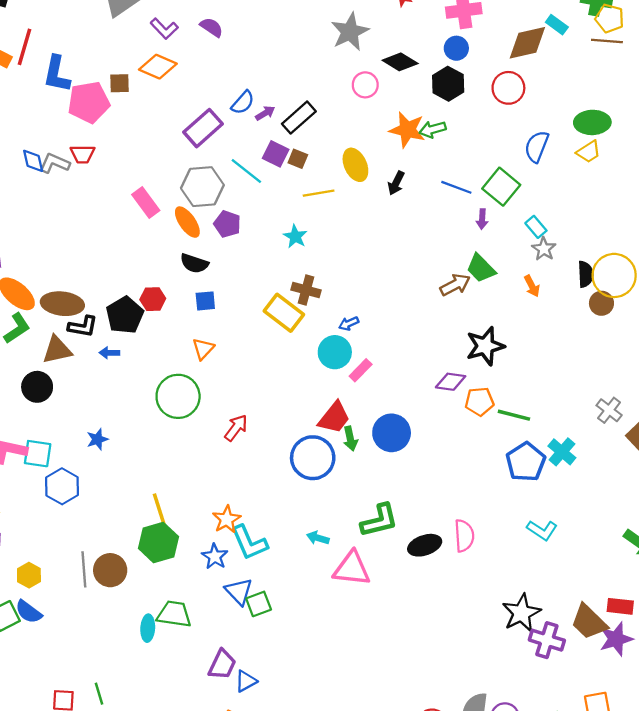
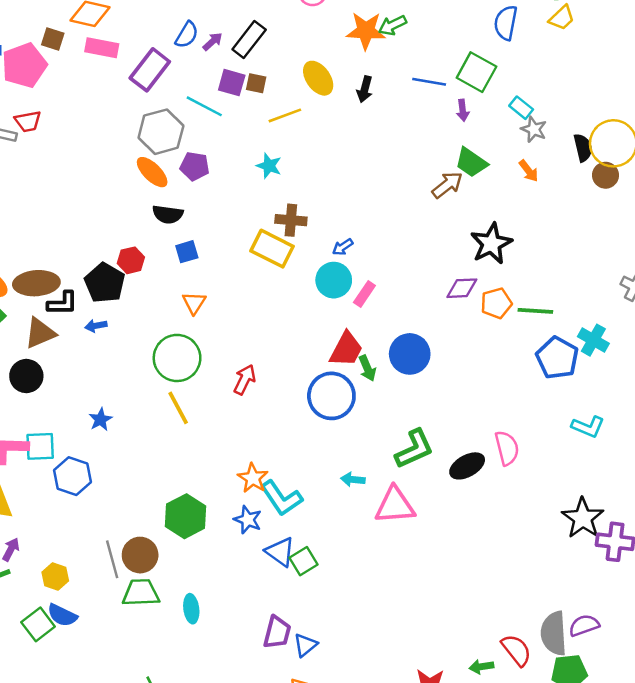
brown square: (120, 83) -> (53, 39), turned 30
pink rectangle: (146, 203) -> (102, 48), moved, turned -32
yellow line: (159, 509) -> (178, 408), moved
green trapezoid: (174, 614) -> (141, 593), moved

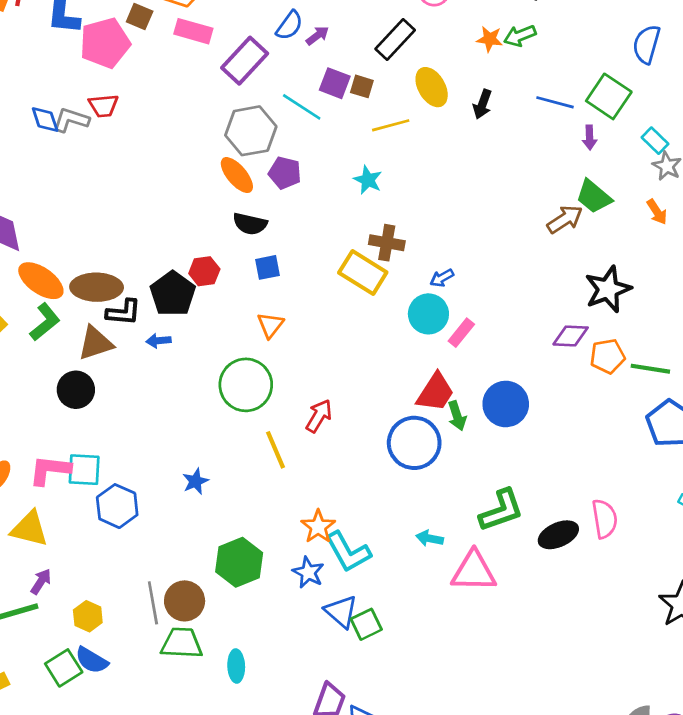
orange star: (366, 31) -> (490, 39), size x0.6
black rectangle: (249, 40) -> (395, 39), moved
yellow line: (178, 408) -> (276, 450), moved
blue star: (100, 419) -> (195, 481), moved

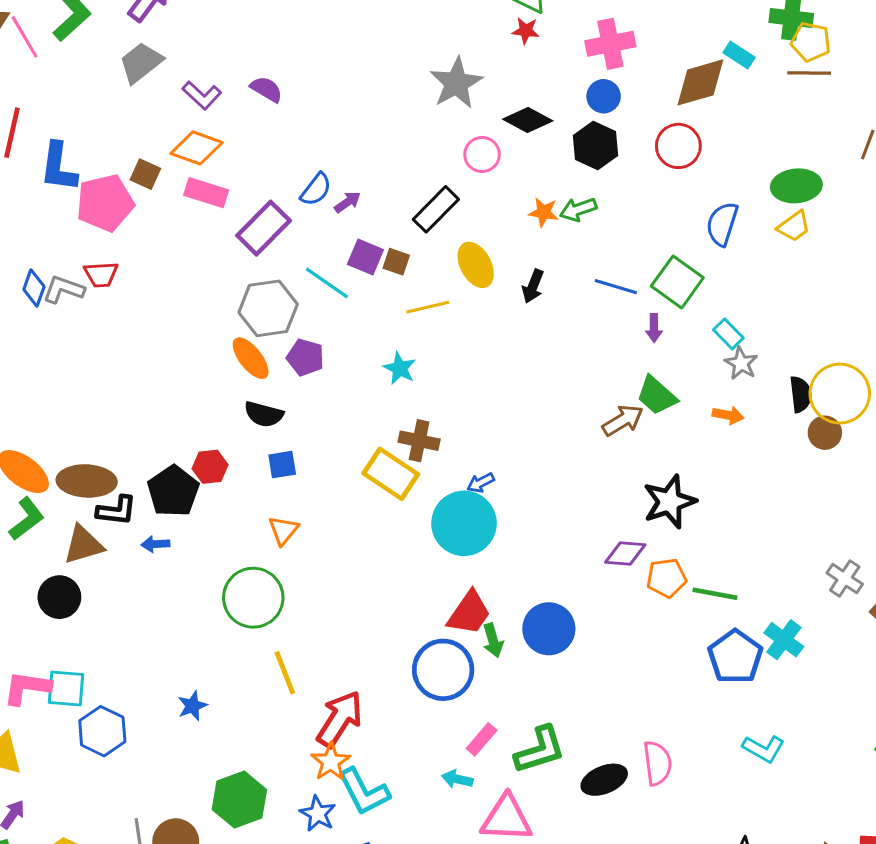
blue diamond: (45, 120) -> (34, 288), turned 36
orange arrow: (657, 212) -> (728, 415), turned -48
cyan circle: (428, 314) -> (464, 523), size x1.4
pink rectangle: (461, 333) -> (482, 739), moved
red arrow: (319, 416) -> (340, 719), moved, size x1.5

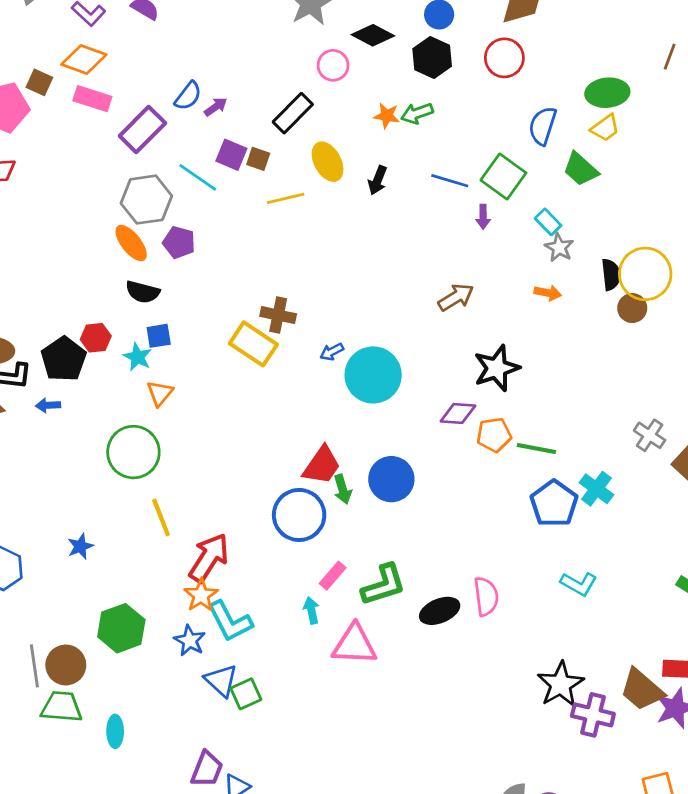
cyan star: (400, 368) -> (137, 357), moved
green trapezoid: (657, 396) -> (581, 169), moved
cyan circle: (464, 523) -> (373, 375), moved
cyan arrow: (457, 779) -> (311, 610), turned 65

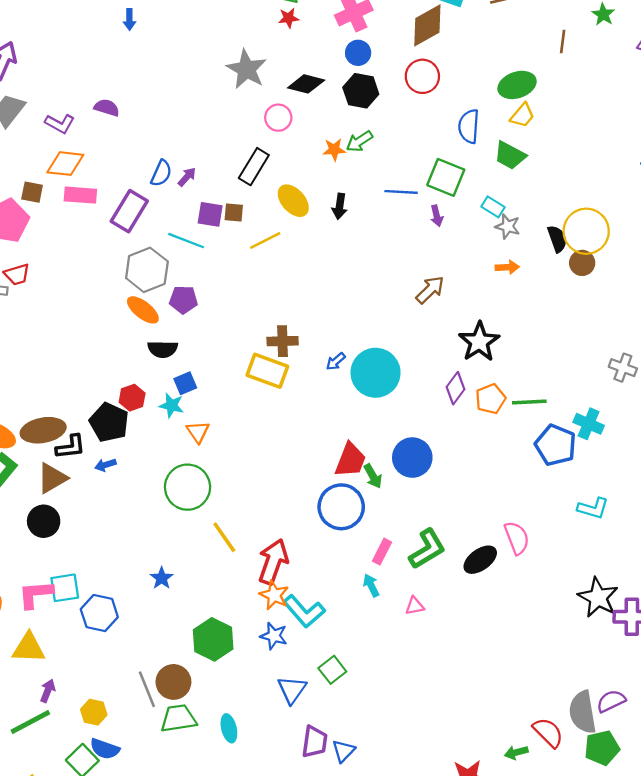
purple diamond: (458, 413) -> (456, 388), turned -44
pink triangle: (354, 645) -> (415, 606), size x0.5
blue triangle: (221, 680) -> (292, 690), moved, turned 36

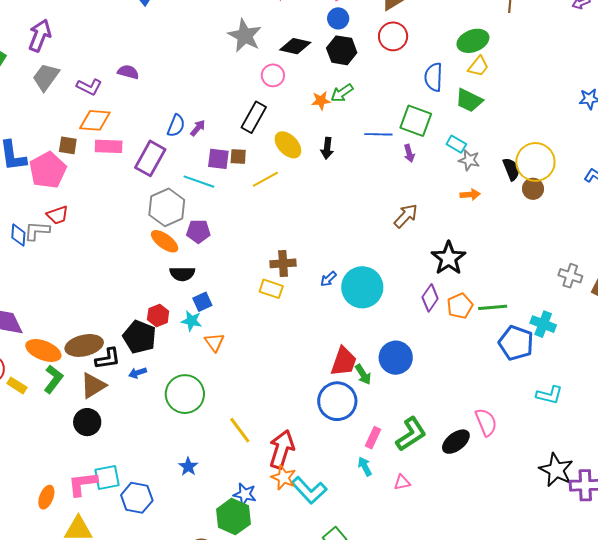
yellow rectangle: (267, 371) -> (271, 289), size x0.7
green circle: (188, 487) -> (185, 394), moved
blue star: (274, 636) -> (245, 494), moved

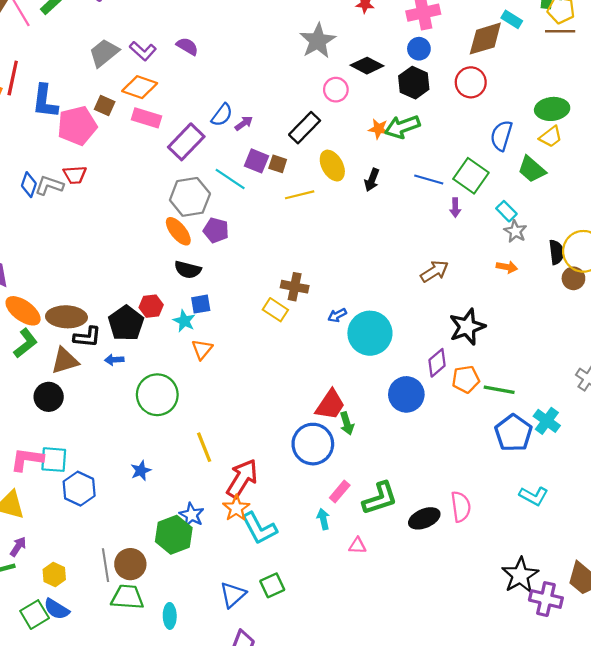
gray trapezoid: (46, 77) -> (104, 53), moved
green arrow: (342, 93) -> (402, 127), size x1.4
blue circle: (396, 358) -> (406, 394), moved

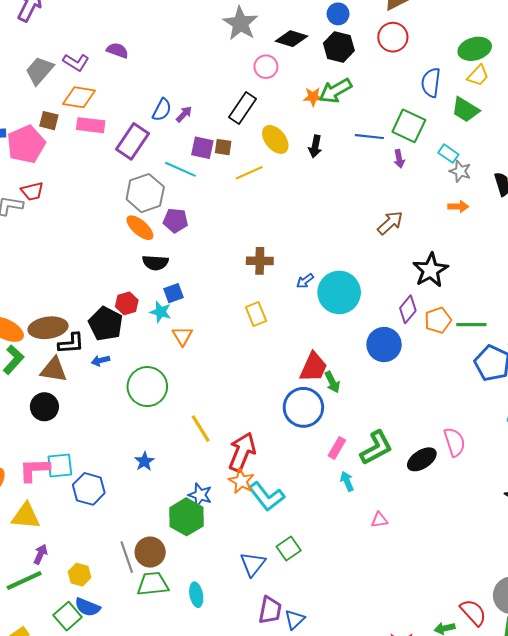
yellow rectangle: (275, 310) -> (256, 314), moved, turned 45
brown triangle: (65, 361) -> (54, 370), turned 36
cyan arrow: (323, 519) -> (347, 481), moved
pink triangle: (357, 546) -> (379, 520), moved

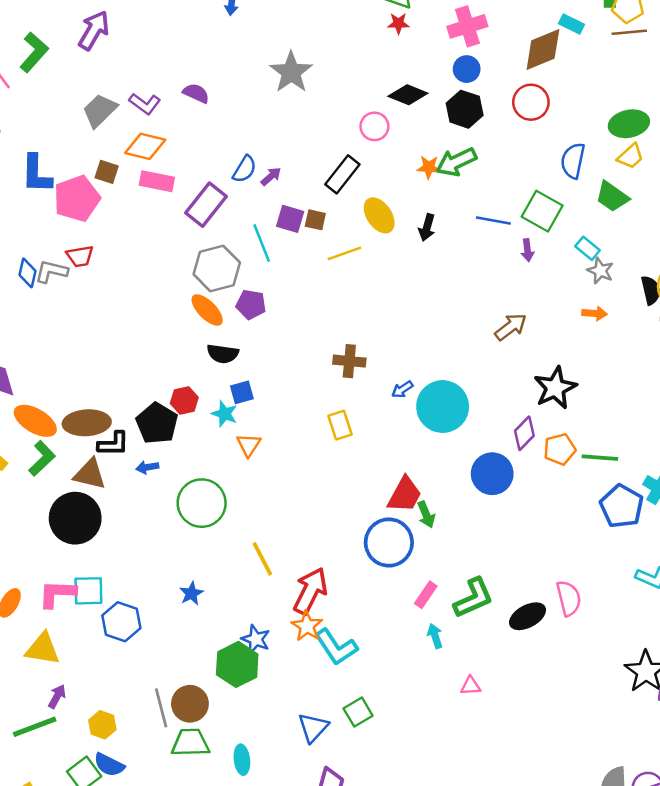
gray star: (240, 23) -> (291, 72), moved
cyan line: (180, 169) -> (262, 243), turned 40
black circle: (44, 407) -> (75, 518), size x1.5

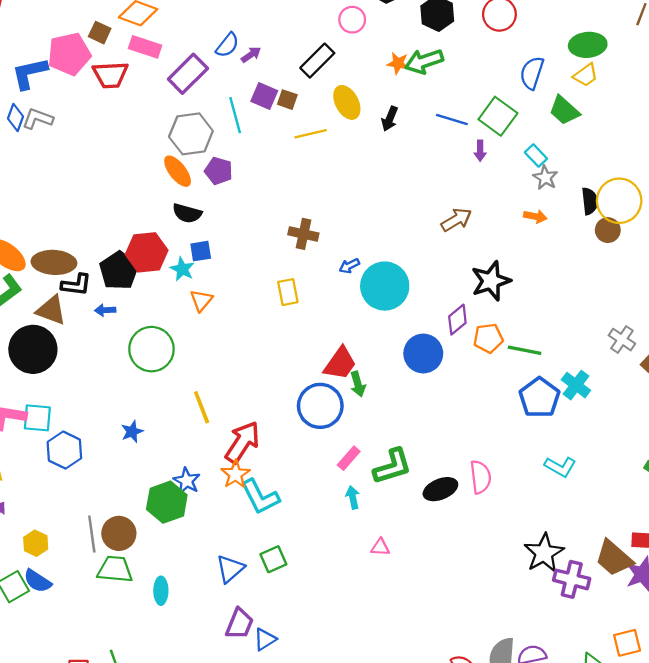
blue L-shape: (36, 174) -> (30, 73), moved, turned 69
red trapezoid: (80, 256) -> (110, 75), moved, size x1.4
red hexagon: (184, 400) -> (147, 252), size x1.6

